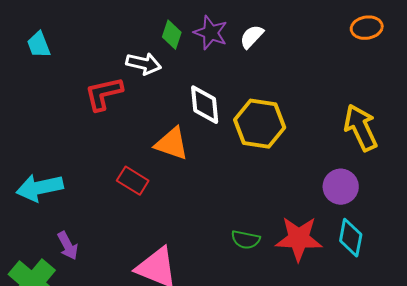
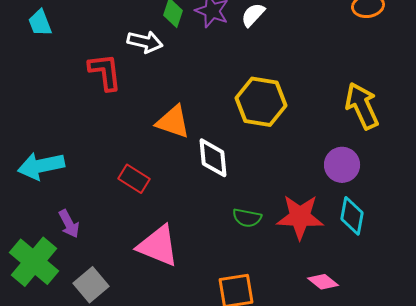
red L-shape: (104, 94) -> (105, 72), turned 96
white diamond: (205, 105) -> (213, 158), moved
red rectangle: (133, 181) -> (134, 179), moved

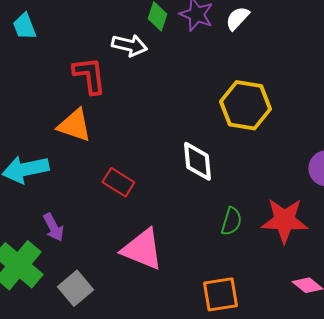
orange triangle: (173, 122) -> (74, 125), moved
green semicircle: (247, 218) -> (231, 221), turned -84

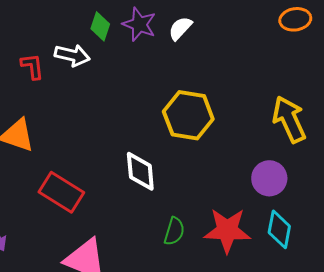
red L-shape: (89, 75) -> (32, 66), moved, size x0.7
red rectangle: (118, 182) -> (61, 192), size x1.4

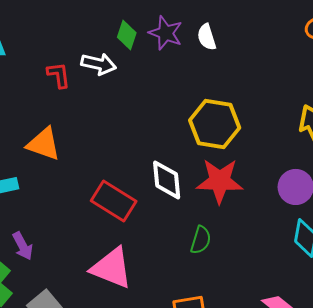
white semicircle: (180, 28) -> (207, 37), turned -60
red rectangle: (61, 192) -> (114, 201), moved
red star: (227, 230) -> (220, 181), moved

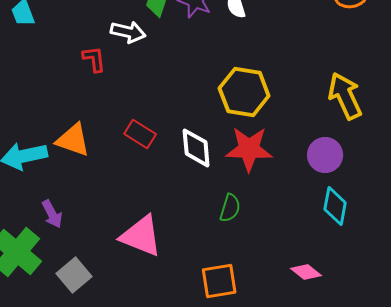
red L-shape: (59, 75) -> (94, 59), moved
orange triangle: (44, 144) -> (73, 140), moved
red rectangle: (114, 201) -> (140, 134), moved, size x0.7

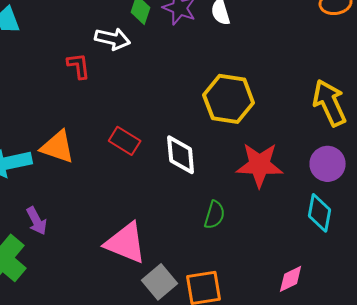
red star: (249, 149) -> (260, 165), moved
purple circle: (325, 155) -> (328, 164), moved
pink diamond: (306, 272) -> (291, 279), turned -64
gray square: (74, 275) -> (160, 282), moved

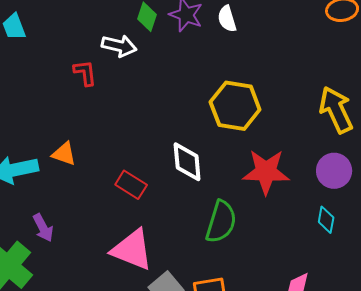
red rectangle: (125, 141) -> (131, 185), moved
orange triangle: (58, 147) -> (64, 154), size x0.7
cyan diamond: (320, 213) -> (326, 220), size x0.7
green semicircle: (215, 215) -> (221, 222), size x1.5

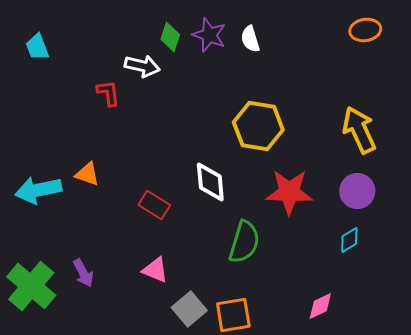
cyan diamond: (326, 220) -> (349, 240), turned 48
purple arrow: (43, 228) -> (83, 273), moved
pink triangle: (132, 250) -> (155, 270), size x0.6

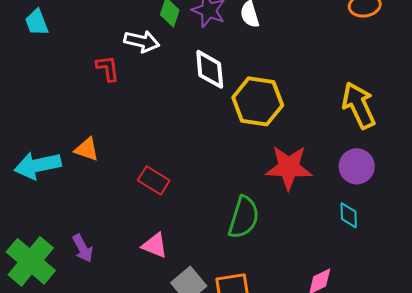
white diamond: (210, 182) -> (210, 69), moved
cyan diamond: (349, 240) -> (349, 215), turned -60

